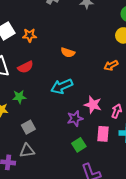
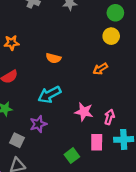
purple star: (75, 118) -> (38, 124), moved
gray square: (28, 127) -> (17, 140), turned -32

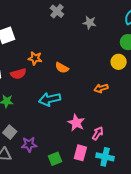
orange star: (12, 43) -> (35, 58), moved
purple star: (38, 124) -> (29, 144), moved

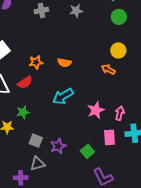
gray cross: (57, 11) -> (41, 10), turned -32
yellow circle: (119, 62) -> (118, 50), moved
orange arrow: (101, 88) -> (108, 69), turned 64
pink star: (76, 123) -> (96, 110), turned -30

